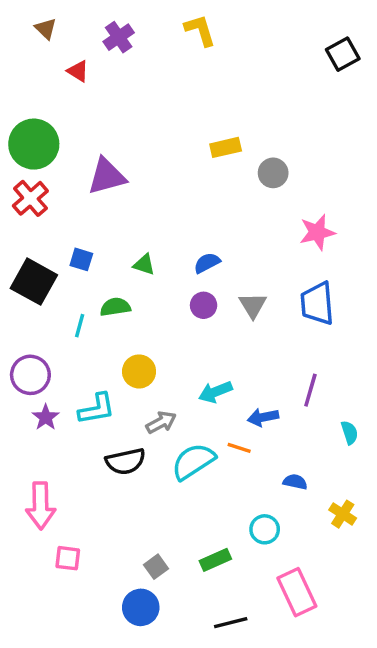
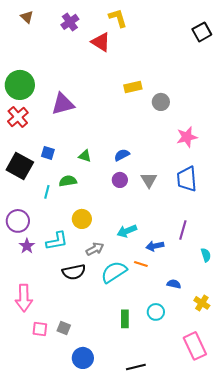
red triangle: (78, 71) -> (101, 42), moved, size x1.5
green rectangle: (215, 560) -> (125, 319), moved, turned -66
gray square: (156, 567) -> (64, 328), moved, turned -32
pink rectangle: (297, 592) -> (195, 346), moved

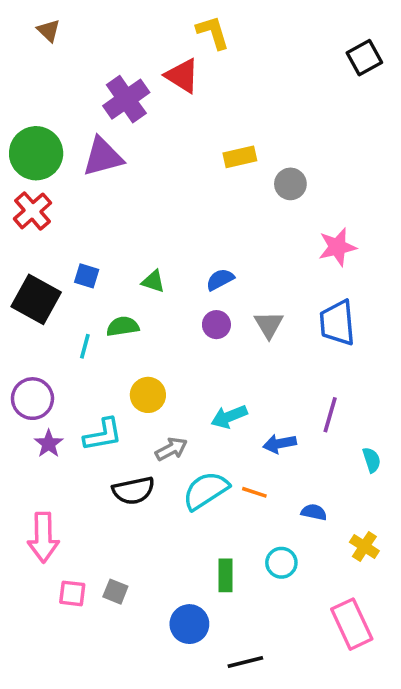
purple cross: (70, 22) -> (126, 99), moved, size x1.4
purple triangle: (63, 104) -> (103, 157), moved
orange line: (141, 264) -> (254, 492), moved
blue circle: (83, 358) -> (189, 624), moved

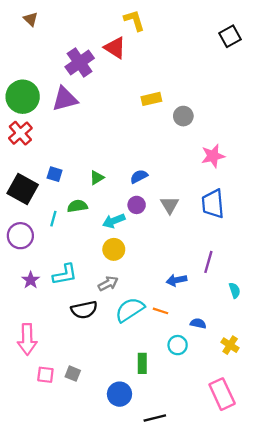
green triangle: (153, 281) -> (97, 178), turned -49
yellow circle: (148, 395) -> (114, 249), moved
purple circle: (32, 399) -> (20, 236), moved
cyan arrow: (229, 417) -> (114, 221), moved
cyan circle: (281, 563) -> (178, 345), moved

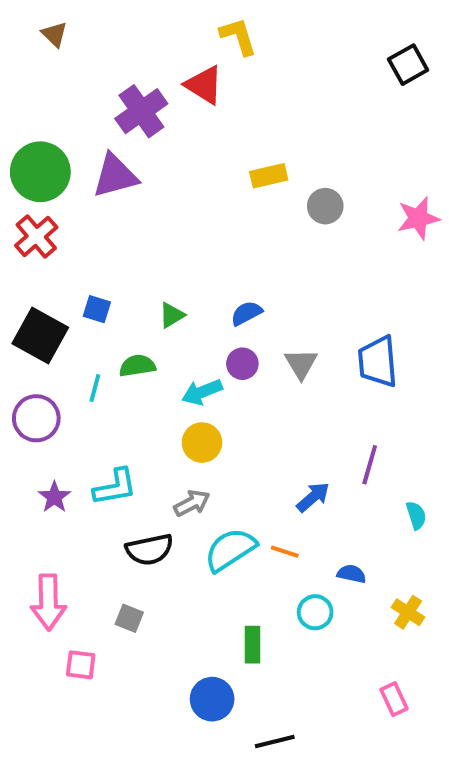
pink star: (213, 156) -> (418, 218), moved
blue arrow: (176, 280) -> (313, 497), turned 150
gray square: (73, 374) -> (129, 618), moved
pink rectangle: (222, 394) -> (394, 699), size x0.6

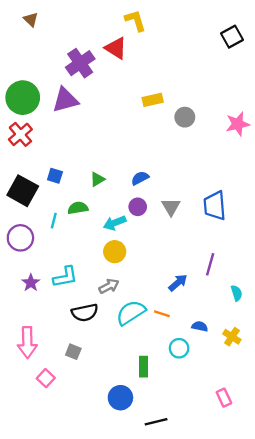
yellow cross: (408, 612) -> (232, 337), moved
pink square: (81, 665) -> (46, 378), turned 36

